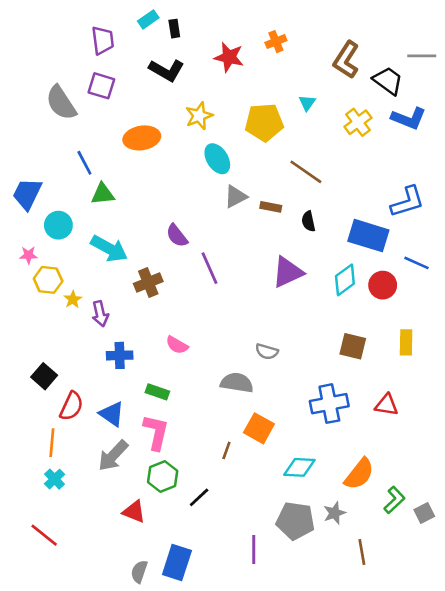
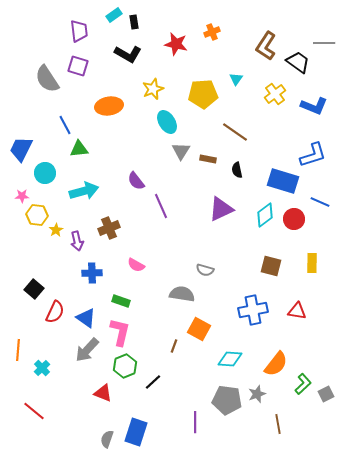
blue L-shape: (409, 118) -> (314, 106), moved
gray triangle: (236, 197) -> (181, 151), turned -30
cyan arrow: (109, 249) -> (84, 191), turned -44
brown cross: (148, 282) -> (109, 228), moved
orange line: (52, 443) -> (18, 350), moved

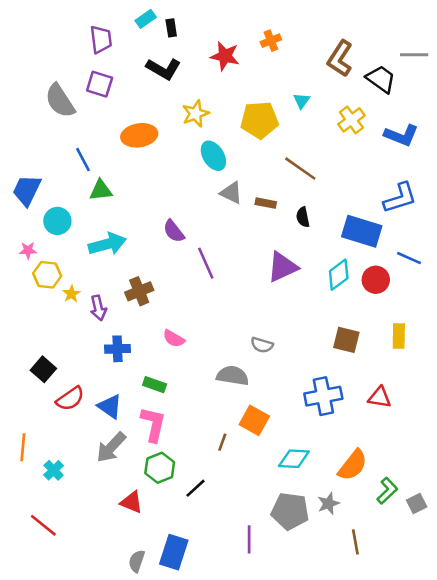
gray triangle: (181, 151) -> (231, 193), turned -36
red semicircle: (55, 312) -> (70, 399), turned 30

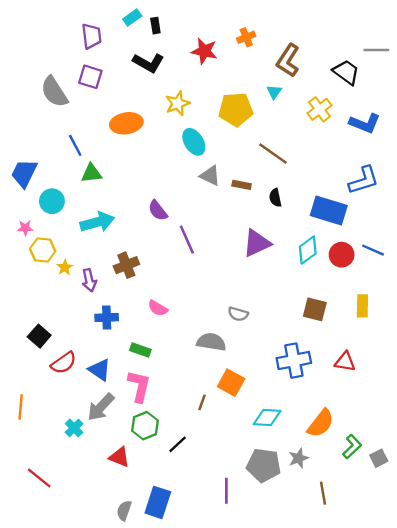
brown L-shape: (340, 59) -> (288, 60), moved
blue line: (409, 258) -> (373, 250), moved
cyan cross: (54, 470) -> (74, 428), moved

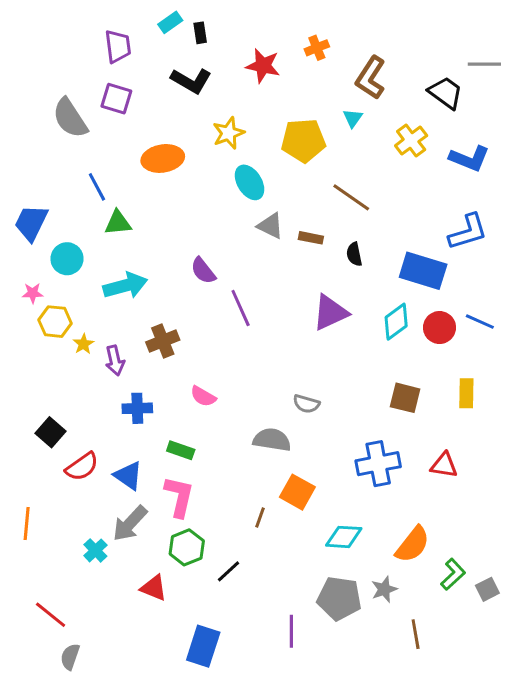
gray semicircle: (124, 511) -> (70, 657), moved

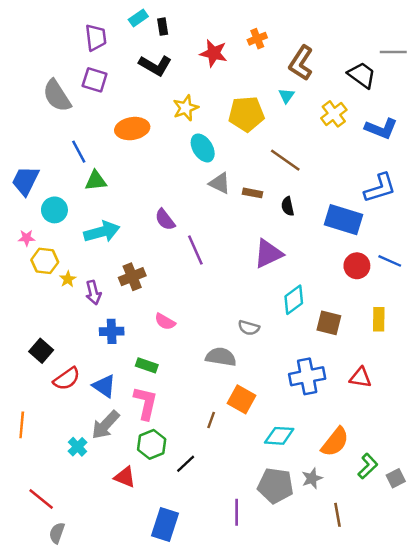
cyan diamond: (396, 322) -> (294, 300), moved

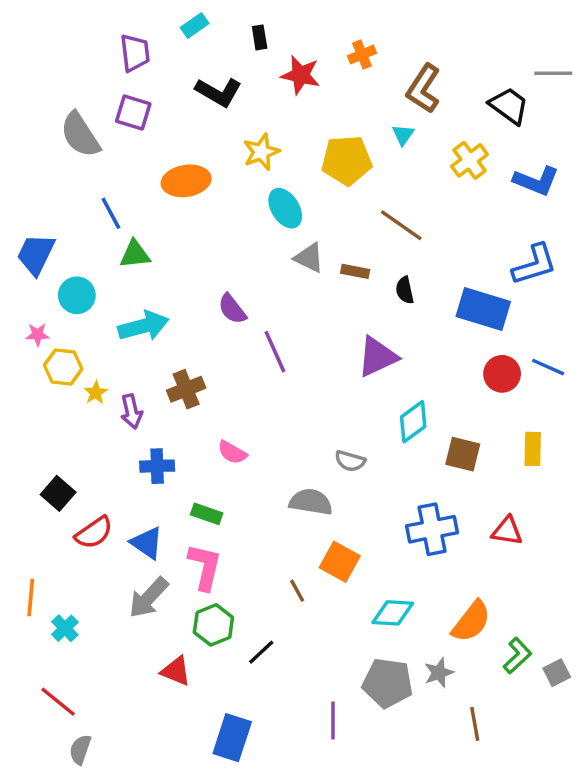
black rectangle: (163, 27) -> (260, 37), moved
brown line: (211, 420) -> (297, 591), turned -49
cyan cross: (78, 447) -> (65, 628), moved

